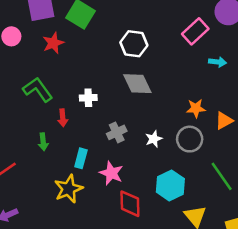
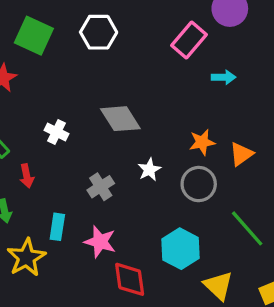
white hexagon: (134, 44) -> (99, 32), moved
white cross: (88, 98) -> (56, 132), moved, turned 35
white star: (154, 139) -> (149, 170), moved
yellow star: (69, 189) -> (26, 257), moved

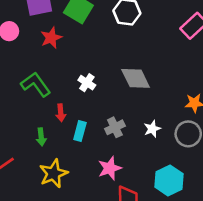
white star: (149, 170) -> (152, 129), moved
cyan rectangle: (57, 227) -> (80, 131), moved
pink star: (100, 242) -> (110, 168), turned 30

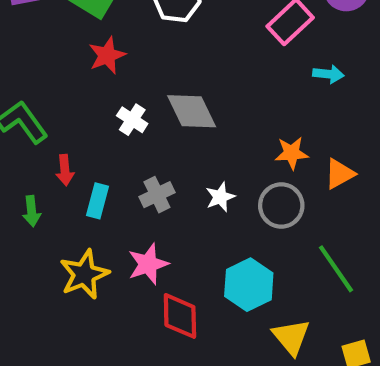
red star: (51, 38) -> (107, 55), moved
white cross: (87, 83) -> (132, 120), moved
yellow star: (53, 174) -> (84, 274), moved

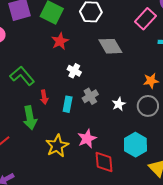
gray diamond: (192, 111) -> (110, 46), moved
gray cross: (157, 195) -> (90, 96), moved
cyan rectangle: (98, 201) -> (68, 104), moved
green arrow: (32, 211) -> (30, 118), size x1.6

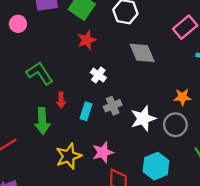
white star: (119, 104) -> (143, 119), size x1.6

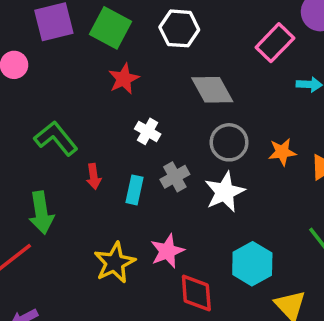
green arrow: (42, 121) -> (41, 213), moved
gray circle: (175, 125) -> (229, 142), moved

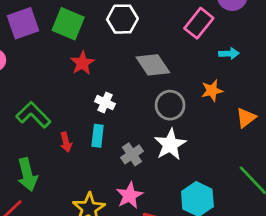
orange star: (282, 152) -> (212, 91), moved
gray cross: (175, 177) -> (132, 154), moved
cyan rectangle: (135, 190) -> (98, 136), moved

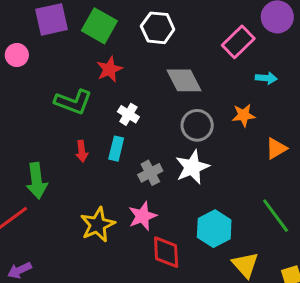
green L-shape: (33, 115) -> (73, 102), moved, turned 148

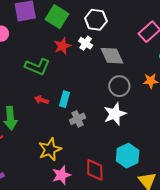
white cross: (128, 114) -> (86, 43), moved
red arrow: (82, 151) -> (41, 100), turned 112
gray cross: (150, 173) -> (78, 119), moved
pink star: (143, 216) -> (61, 175), moved

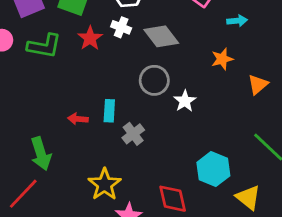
green L-shape: (37, 67) -> (44, 46), moved
gray circle: (119, 86) -> (154, 80), moved
white star: (115, 114) -> (185, 101), moved, size x0.7

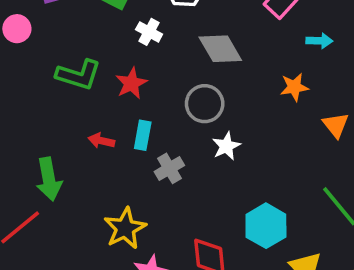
white cross: (121, 27) -> (149, 32), moved
red star: (90, 38) -> (131, 83), moved
green L-shape: (44, 46) -> (79, 75), moved
orange triangle: (258, 84) -> (336, 125), turned -35
white star: (185, 101) -> (226, 146), moved

